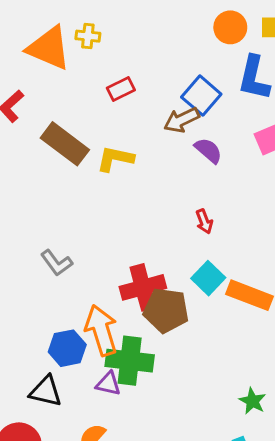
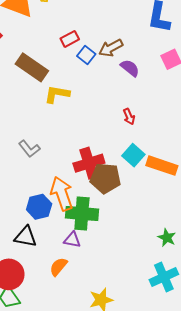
red rectangle: (121, 89) -> (70, 39), moved
blue square: (201, 96) -> (86, 55), moved, size x0.7
yellow L-shape: (115, 159) -> (57, 94), moved
purple triangle: (108, 384) -> (72, 240), moved

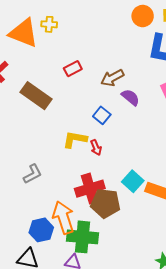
blue square: (86, 55) -> (102, 115), moved
yellow L-shape: (57, 94) -> (75, 139), moved
red arrow: (129, 117) -> (96, 147), moved
gray L-shape: (29, 149) -> (33, 174), turned -80

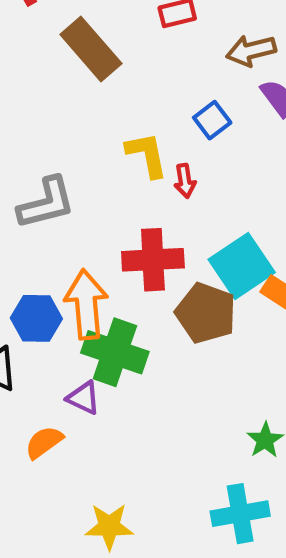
yellow L-shape: (75, 139) -> (147, 155), turned 55
gray L-shape: (33, 174) -> (46, 203), size x1.4
cyan square: (133, 181) -> (242, 266), size x1.4
brown pentagon: (106, 203) -> (206, 313), moved

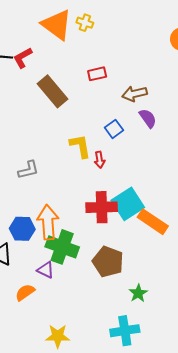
gray L-shape: (46, 203) -> (28, 170), size x0.7
red cross: (153, 260) -> (102, 207), moved
brown pentagon: (206, 313) -> (108, 262), moved

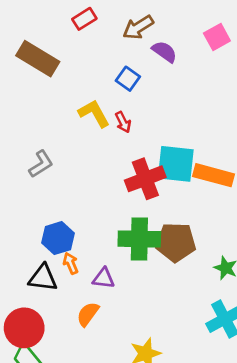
cyan square: (128, 204) -> (176, 164), turned -32
orange arrow: (48, 222) -> (71, 263), moved, size x0.5
green cross: (62, 247) -> (139, 239), moved

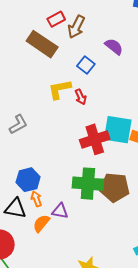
brown arrow: (138, 27) -> (76, 27), moved, turned -35
brown rectangle: (38, 59) -> (42, 44), moved
yellow L-shape: (94, 113) -> (60, 89), turned -75
orange semicircle: (88, 314) -> (41, 223), moved

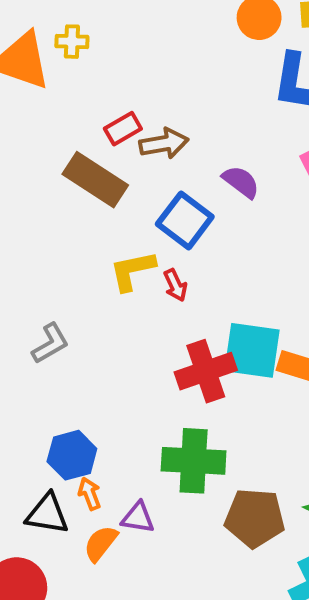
brown arrow: (76, 27) -> (164, 143), turned -125
blue square: (86, 65) -> (185, 220), size x1.5
brown pentagon: (115, 187) -> (255, 518), moved

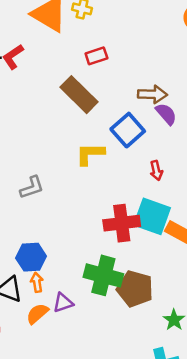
red rectangle: (123, 129) -> (96, 56), moved
brown arrow: (164, 143) -> (152, 94), moved
red arrow: (175, 285) -> (156, 171), moved
purple triangle: (138, 518) -> (63, 303), turned -40
brown pentagon: (255, 518) -> (135, 289), moved

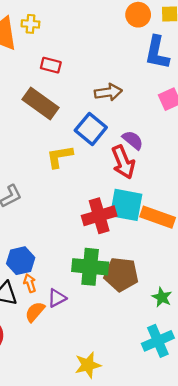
red rectangle: (96, 56) -> (51, 65), turned 42
purple semicircle: (166, 114) -> (133, 140), moved
red arrow: (156, 171) -> (123, 162), size x1.8

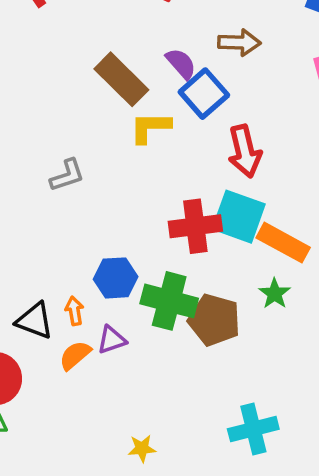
brown rectangle: (40, 103) -> (121, 79), moved
purple semicircle: (133, 140) -> (181, 64), moved
blue hexagon: (21, 261) -> (116, 278), moved
green star: (162, 297) -> (275, 294), moved
yellow star: (88, 365) -> (142, 448), size x0.7

